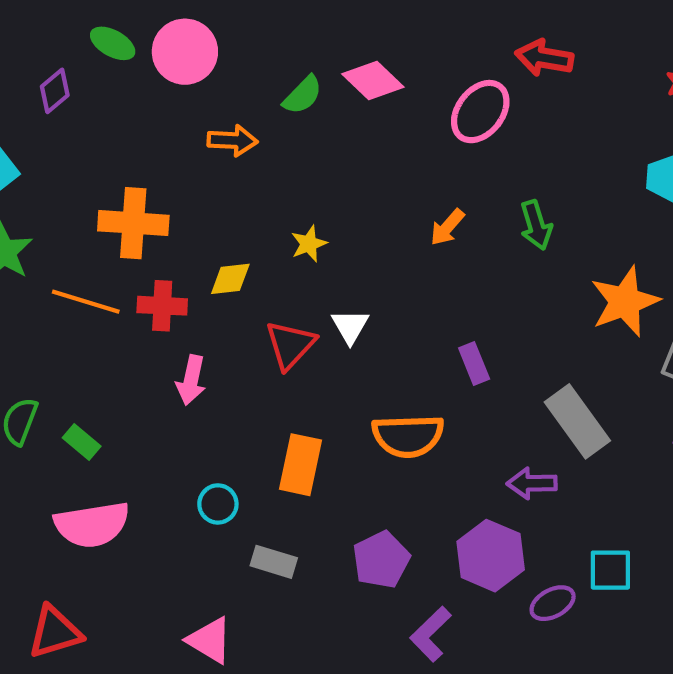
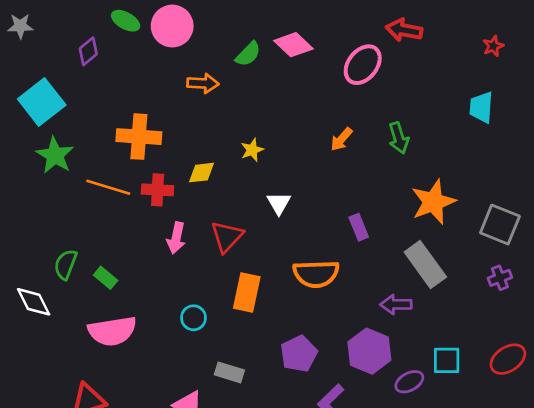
orange star: (625, 302) -> (433, 202), moved
red triangle: (290, 345) -> (227, 237), moved
gray rectangle: (274, 562) -> (229, 372), moved

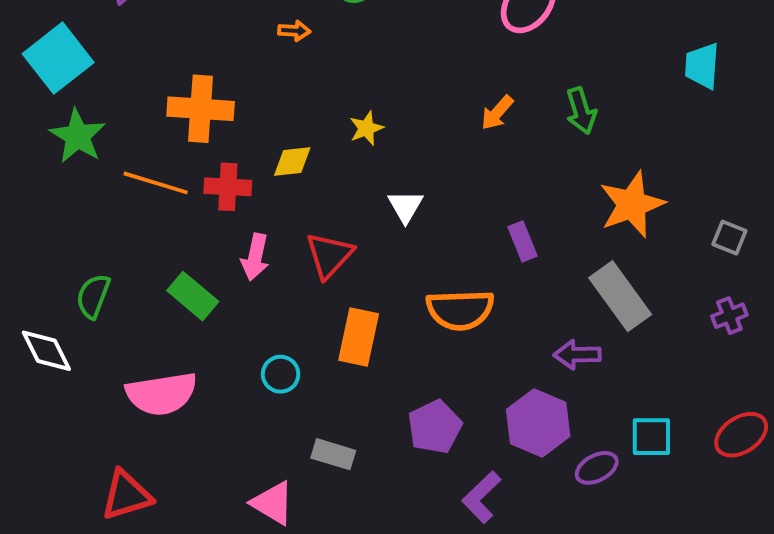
orange arrow: (203, 83) -> (294, 31), size x0.7
gray square: (500, 225) -> (729, 238), size x0.6
green rectangle: (106, 278) -> (193, 296), moved, size x1.4

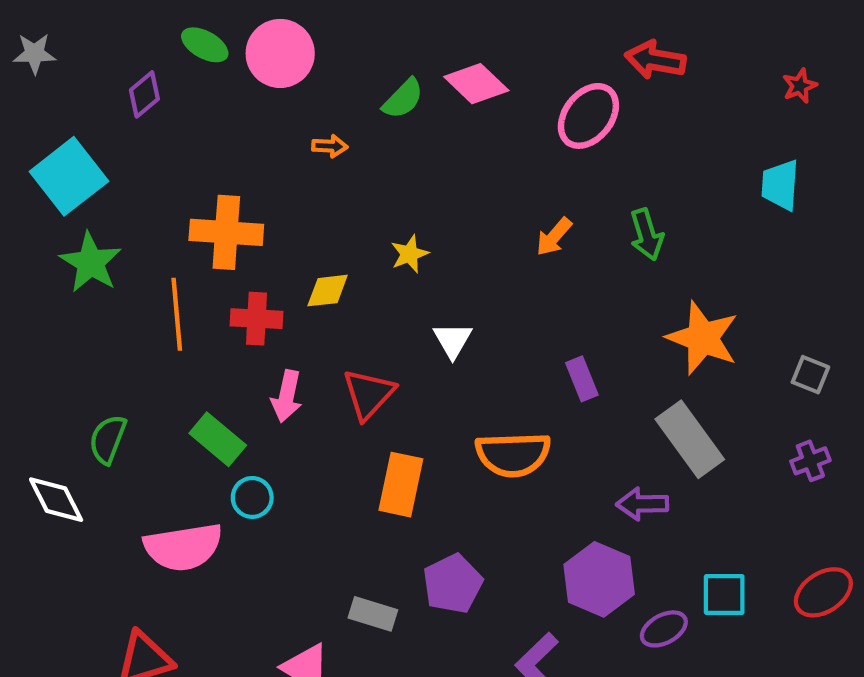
orange line: (156, 183) -> (177, 314), turned 68
orange star: (632, 204) -> (703, 338), turned -30
cyan circle: (281, 374) -> (252, 497), moved
purple pentagon: (435, 427) -> (453, 584), moved

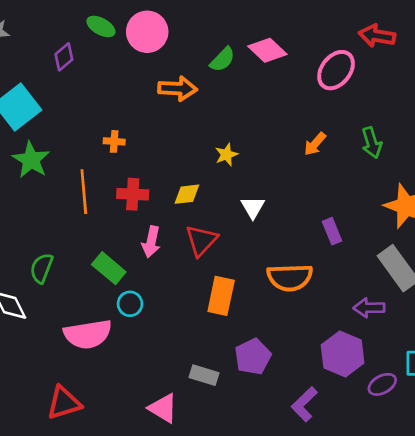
orange arrow: (330, 146) -> (178, 89), size x1.8
orange cross: (226, 232) -> (114, 141), size x0.5
yellow diamond: (328, 291) -> (187, 194), moved

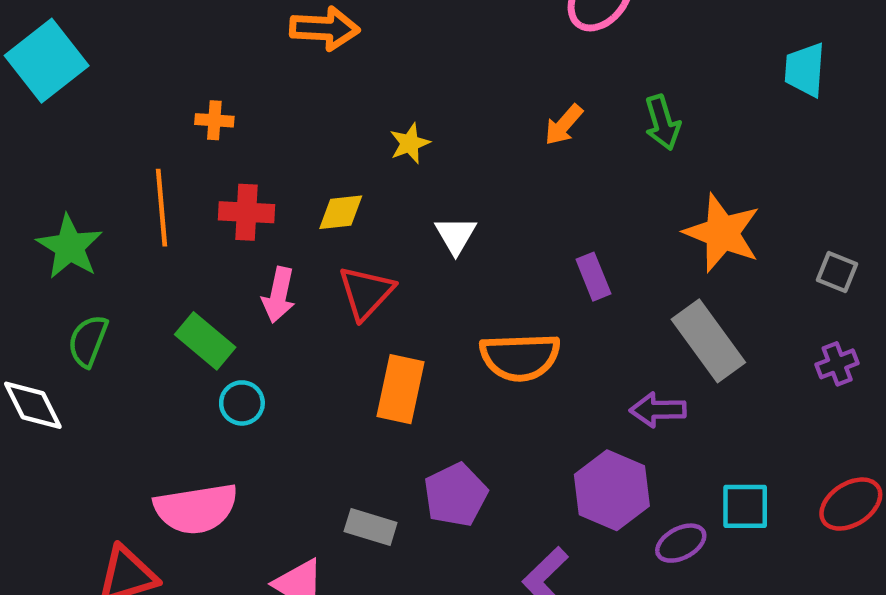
green star: (31, 160) -> (70, 247), moved
pink semicircle: (88, 334) -> (196, 509), moved

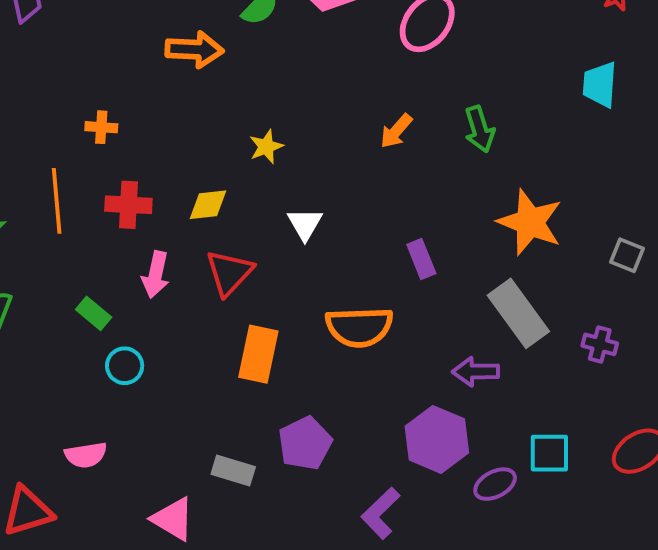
green rectangle: (205, 341) -> (94, 313), size x0.7
purple cross: (837, 364) -> (600, 344), moved, turned 36
pink semicircle: (196, 509) -> (86, 455), size x0.6

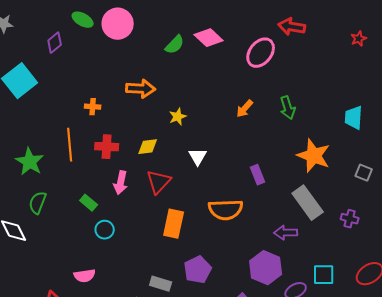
orange arrow: (194, 50) -> (141, 89), moved
cyan trapezoid: (600, 85) -> (354, 118), moved

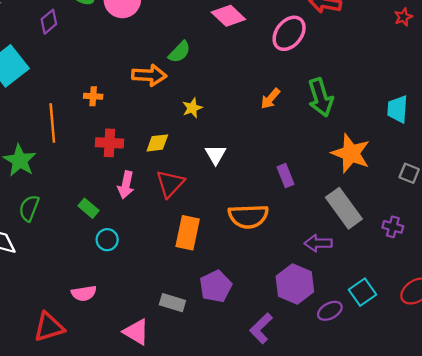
green semicircle: (175, 45) -> (179, 52), moved
green arrow: (288, 108) -> (321, 97), size x1.4
orange line: (70, 145) -> (52, 123), moved
cyan square: (324, 275) -> (363, 292), turned -35

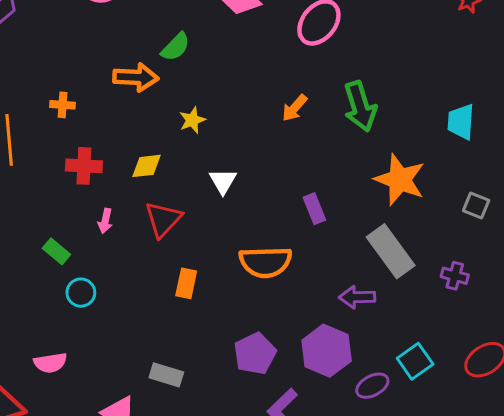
pink arrow: (126, 185) -> (105, 221), size x0.7
orange rectangle: (188, 233) -> (186, 283), size x0.7
purple pentagon: (216, 286) -> (255, 354), moved

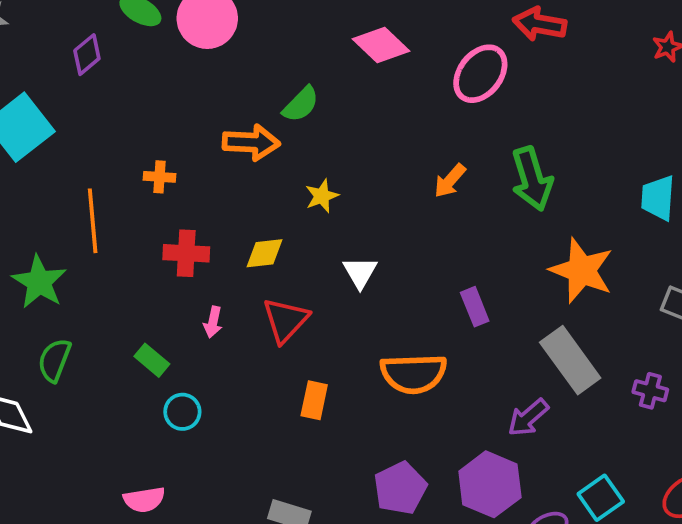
purple arrow: (357, 297) -> (528, 418), turned -40

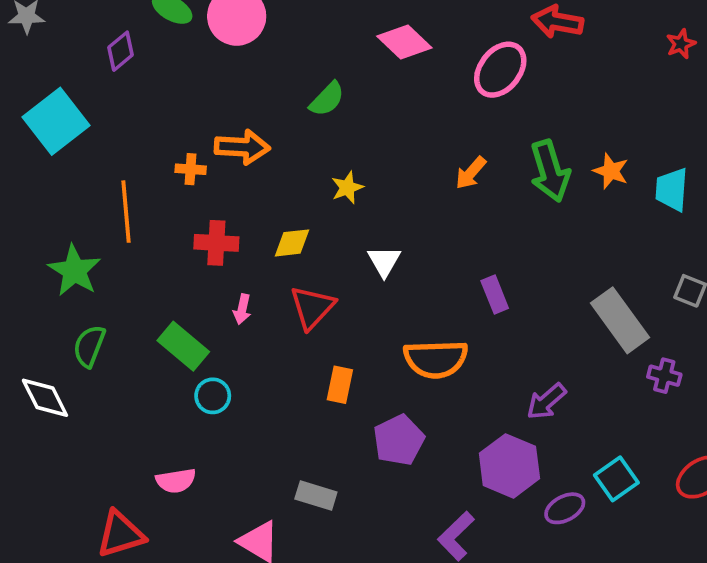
orange arrow: (251, 142) -> (242, 147), moved
orange star: (582, 270) -> (611, 171), moved, size x0.6
green rectangle: (152, 360) -> (183, 346), size x1.5
gray rectangle: (570, 360) -> (620, 320), moved
purple pentagon: (400, 488) -> (399, 440), moved

